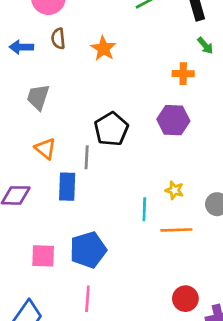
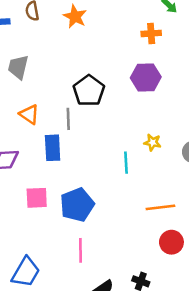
orange line: (176, 230) -> (160, 207), moved
pink square: (43, 256) -> (37, 198), moved

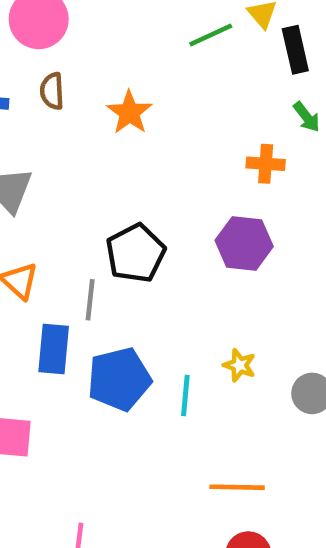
blue pentagon: (77, 205) -> (119, 379), moved

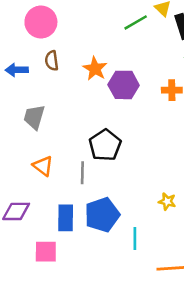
purple hexagon: (244, 243) -> (124, 85), moved
blue rectangle: (54, 349) -> (66, 218), moved
cyan line: (185, 395) -> (135, 238), moved

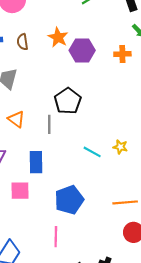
brown semicircle: (52, 61) -> (23, 42), moved
blue pentagon: (102, 215) -> (69, 200), moved
cyan line: (135, 238) -> (92, 152), moved, turned -60

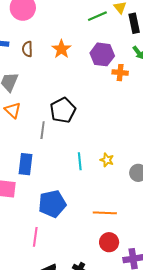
purple hexagon: (82, 50) -> (102, 54), moved
orange triangle: (16, 119) -> (13, 110), moved
cyan line: (92, 152) -> (80, 161), turned 48

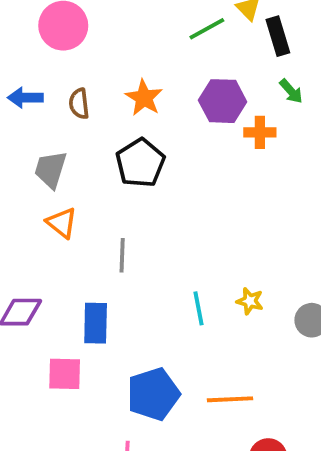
black pentagon: (63, 110) -> (140, 163), moved
orange line: (105, 213) -> (230, 399), moved

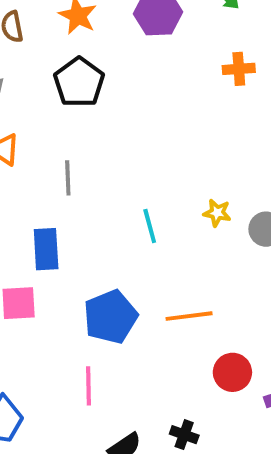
orange cross: (260, 132) -> (239, 69), moved
yellow star: (250, 301) -> (217, 213), moved

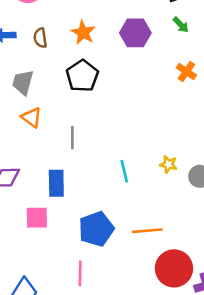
orange cross: (239, 69) -> (186, 72), turned 36
red circle: (232, 372) -> (174, 268), size x1.5

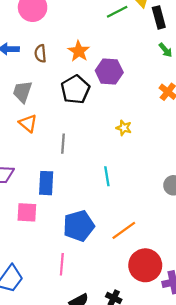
purple hexagon: (135, 33) -> (109, 71), moved
yellow star: (168, 164) -> (124, 128), moved
orange line: (147, 231) -> (124, 230), turned -35

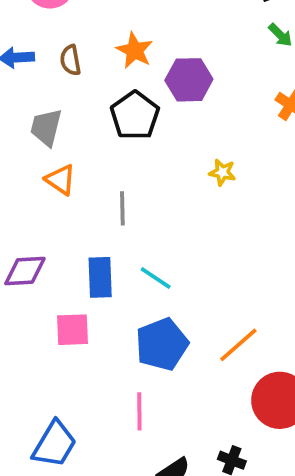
cyan line: (107, 176) -> (156, 278), moved, turned -42

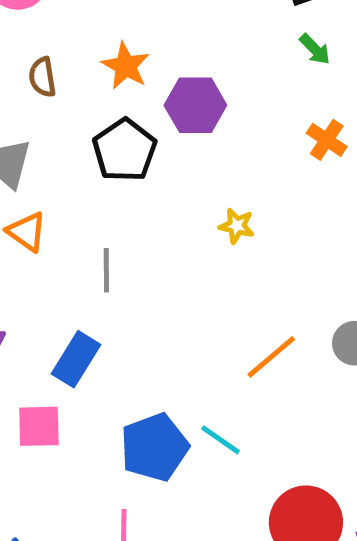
blue rectangle: (100, 277) -> (76, 359), turned 33
cyan line: (156, 278) -> (221, 440), moved
orange line: (238, 345) -> (271, 357), moved

